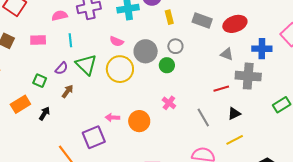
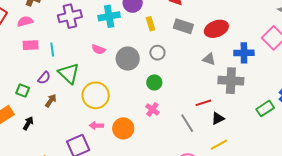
pink semicircle: (59, 16) -> (25, 21), moved
pink rectangle: (38, 40) -> (31, 45), moved
green circle: (167, 65) -> (154, 82), moved
yellow circle: (120, 69) -> (96, 95), moved
red line: (221, 89) -> (203, 103), moved

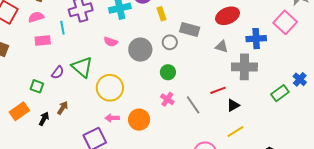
gray rectangle: (183, 26) -> (190, 29), moved
cyan line: (52, 49) -> (62, 28), moved
brown arrow: (51, 101) -> (63, 108), moved
gray line: (187, 123) -> (193, 105), moved

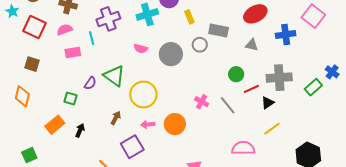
gray cross: (244, 67) -> (279, 78), moved
green circle: (168, 72) -> (236, 74), moved
brown arrow: (63, 108) -> (116, 118), moved

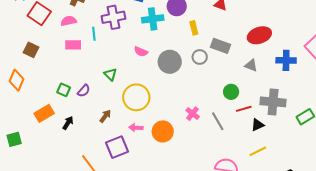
green triangle: (114, 76) -> (110, 74), size x0.6
purple semicircle: (90, 83) -> (84, 91), moved

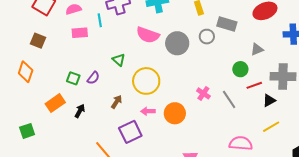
pink semicircle: (141, 52) -> (148, 35), size x1.6
gray triangle: (251, 65) -> (257, 49), moved, turned -40

